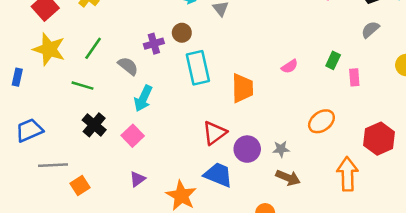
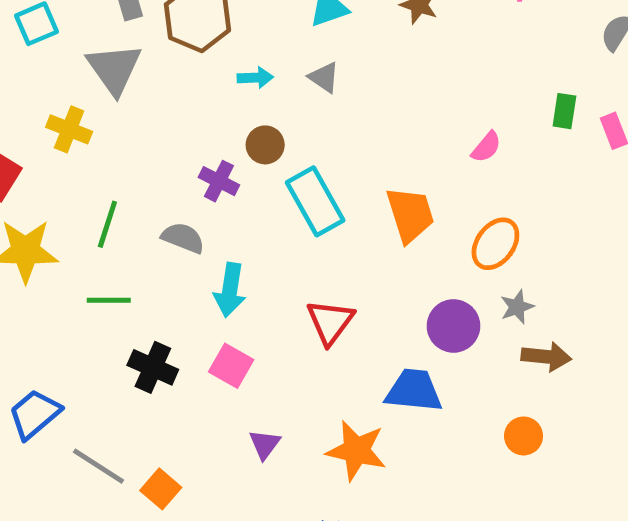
purple cross: (154, 44) -> (219, 181), turned -30
orange ellipse: (321, 121) -> (495, 244), moved
red triangle: (214, 133) -> (330, 322), moved
gray line: (53, 165) -> (99, 466), turned 52

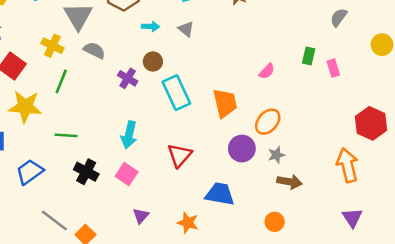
green line: (107, 224) -> (61, 82), moved
gray semicircle: (183, 238) -> (94, 50), moved
purple circle: (453, 326) -> (242, 149), moved
blue trapezoid: (35, 414) -> (30, 172), moved
orange star: (356, 451) -> (188, 223), size x0.7

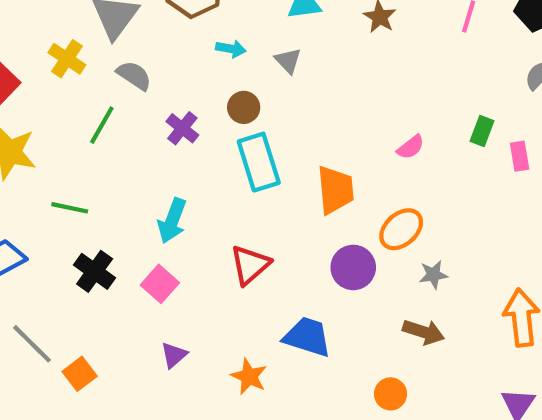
brown circle: (153, 61) -> (244, 107), moved
green line: (61, 82) -> (102, 125), moved
gray star: (276, 155) -> (433, 275), moved

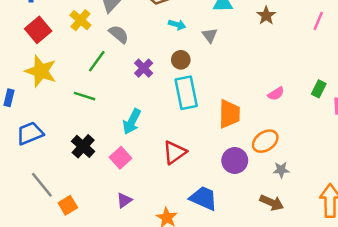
green line: (70, 208) -> (84, 96), moved

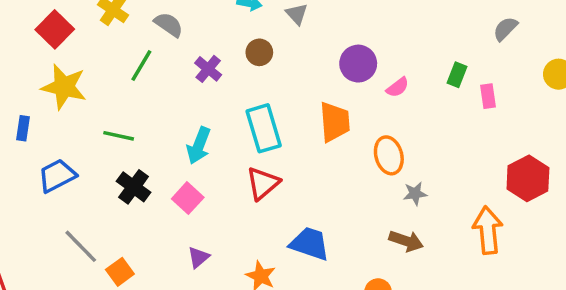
cyan rectangle: (186, 93) -> (264, 128), moved
green line: (84, 96) -> (119, 136), moved
orange ellipse: (265, 141) -> (389, 155), turned -65
purple circle: (235, 160) -> (358, 64), moved

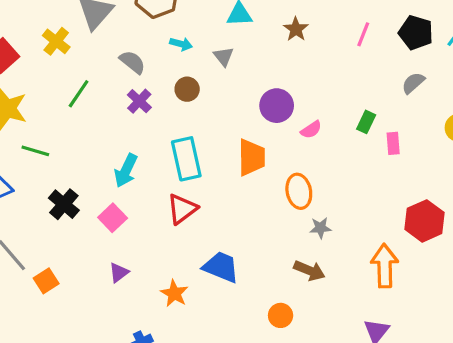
gray semicircle: (169, 25) -> (132, 62), moved
green line: (119, 136) -> (35, 151), moved

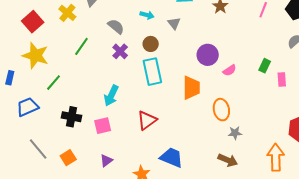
green line: (35, 151) -> (54, 83), turned -66
cyan rectangle: (186, 159) -> (152, 72), moved
black cross: (64, 204) -> (72, 117), turned -30
pink square: (113, 218) -> (103, 126), turned 30
orange square: (46, 281) -> (68, 158), moved

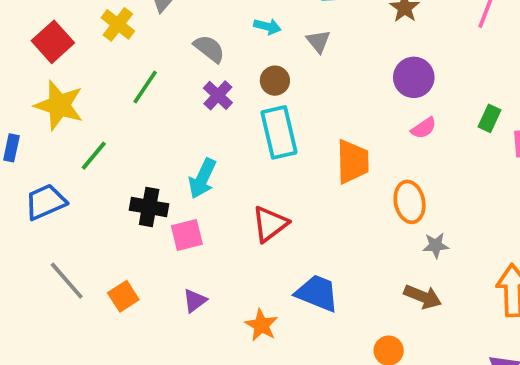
purple circle: (208, 55) -> (414, 77), moved
black cross: (72, 117) -> (149, 207), moved

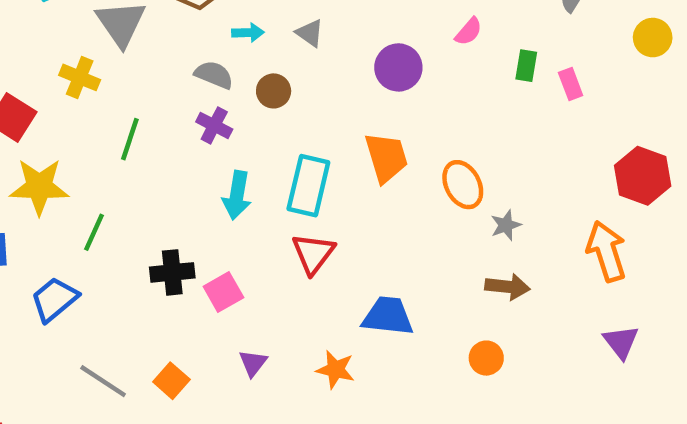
gray semicircle: (209, 49) -> (214, 75), moved
purple circle: (414, 77) -> (398, 67), moved
pink semicircle: (424, 128) -> (469, 31), moved
cyan rectangle: (279, 132) -> (308, 186), moved, turned 42
cyan arrow: (202, 178) -> (237, 195), moved

